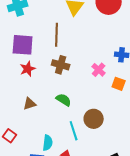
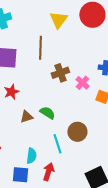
brown cross: (61, 65) -> (60, 73), moved, turned -36
red star: (28, 69) -> (11, 92), moved
brown triangle: (30, 104) -> (26, 117), moved

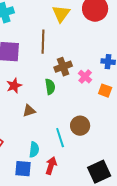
green semicircle: (47, 113) -> (50, 87), moved, turned 49

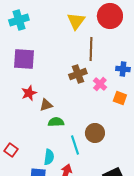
brown line: (43, 42) -> (91, 49), moved
green semicircle: (50, 87) -> (56, 122), moved, turned -84
brown triangle: (29, 111) -> (46, 105), moved

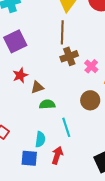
brown line: (91, 49) -> (62, 32), moved
purple square: (24, 59) -> (15, 41), turned -30
brown circle: (95, 133) -> (90, 100), moved

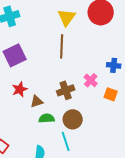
brown cross: (69, 56) -> (66, 90), moved
brown circle: (90, 100) -> (73, 119), moved

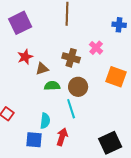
blue cross: (114, 65) -> (119, 25), moved
brown cross: (66, 90) -> (71, 58), turned 36
orange square: (111, 94) -> (116, 77), moved, size x1.5

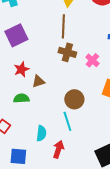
brown cross: (71, 58) -> (67, 52), moved
green semicircle: (52, 86) -> (21, 98), moved
blue square: (34, 140) -> (18, 156), moved

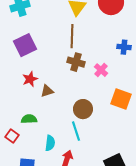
green semicircle: (21, 98) -> (29, 119), moved

